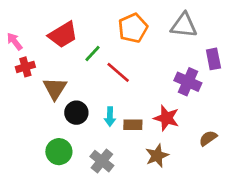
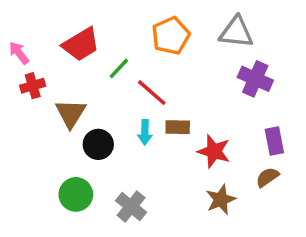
purple rectangle: (213, 59) -> (274, 141), moved
purple cross: (188, 82) -> (255, 79), moved
cyan arrow: (110, 117) -> (145, 132), moved
brown rectangle: (133, 125) -> (178, 127), moved
brown star: (157, 156) -> (221, 200), moved

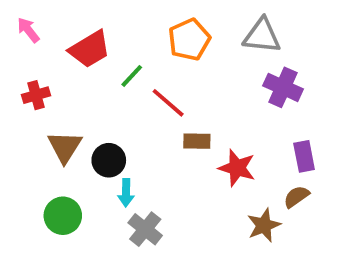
pink arrow: (19, 53) -> (28, 30), moved
brown triangle: (71, 113) -> (65, 147), moved
cyan arrow: (145, 132) -> (126, 193), moved
green circle: (76, 194) -> (63, 216), moved
brown star: (221, 200) -> (264, 225), moved

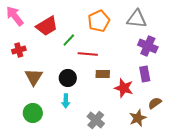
pink arrow: (28, 30) -> (15, 16), size x1.5
red line: (168, 103) -> (88, 54), turned -36
purple rectangle: (304, 156) -> (145, 74), moved
black circle: (109, 160) -> (68, 78), moved
gray cross: (145, 229) -> (96, 120), moved

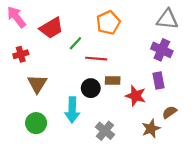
gray triangle: (137, 19) -> (167, 19), moved
black circle: (68, 78) -> (91, 88), moved
cyan arrow: (66, 101) -> (72, 110), size x1.6

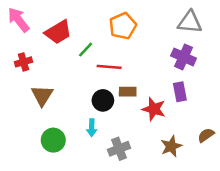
cyan arrow: (72, 110) -> (92, 128), moved, size x0.6
brown semicircle: (169, 112) -> (206, 135), moved
green circle: (36, 123) -> (53, 140), moved
gray cross: (105, 131) -> (119, 149), turned 30

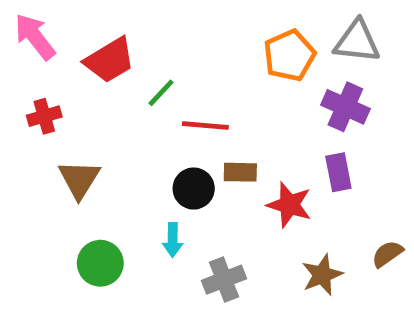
orange pentagon: (123, 26) -> (289, 55), moved

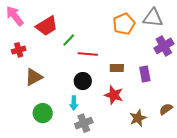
purple cross: (345, 107) -> (164, 46), moved, turned 36
brown rectangle: (240, 172) -> (117, 68), moved
brown triangle: (79, 179) -> (34, 77), turned 30
red star: (289, 205) -> (114, 95), moved
gray cross: (224, 280) -> (84, 123), moved

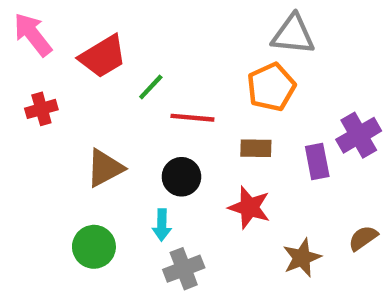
gray triangle: (153, 18) -> (293, 35), moved
orange pentagon: (124, 24) -> (271, 87), moved
purple cross: (164, 46) -> (359, 135), moved
brown triangle: (34, 77) -> (105, 168), moved

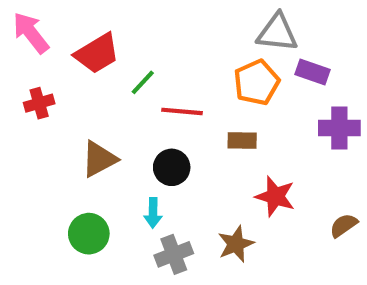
purple cross: (359, 135) -> (339, 128), turned 30
purple rectangle: (317, 161) -> (312, 72), moved, turned -60
red star: (249, 207) -> (275, 196), moved
brown star: (302, 258) -> (236, 244), moved

